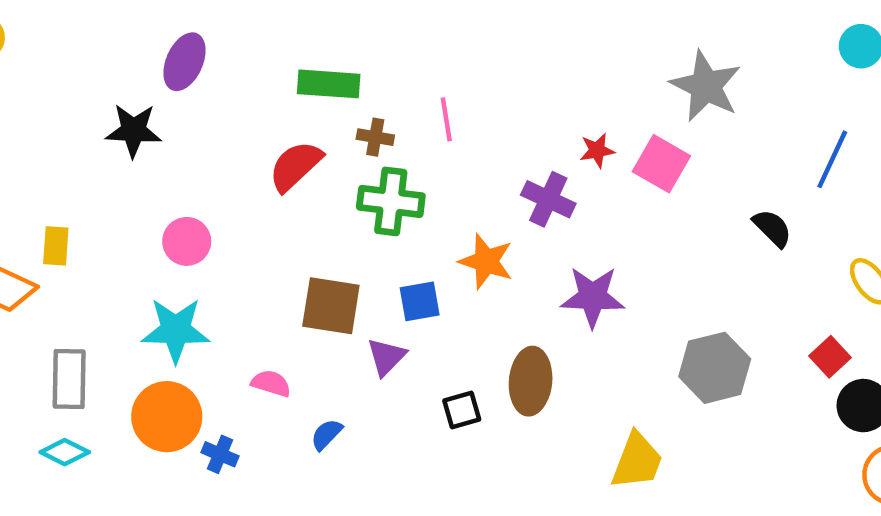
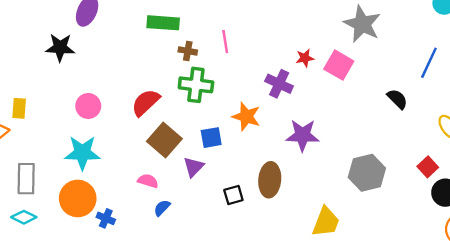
red semicircle: (295, 166) -> (146, 102), moved
brown square: (331, 306) -> (164, 140), turned 32
pink semicircle: (271, 383) -> (148, 181), moved

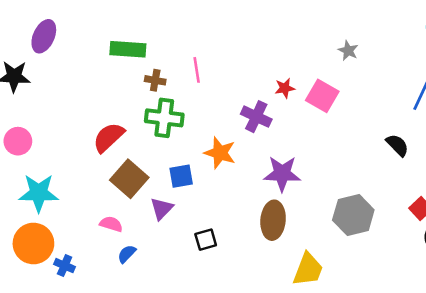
gray star: (362, 24) -> (348, 51), size x0.5
black semicircle: (397, 99) -> (397, 145), moved
pink circle: (88, 106) -> (18, 141), moved
brown ellipse: (270, 180) -> (273, 220), moved

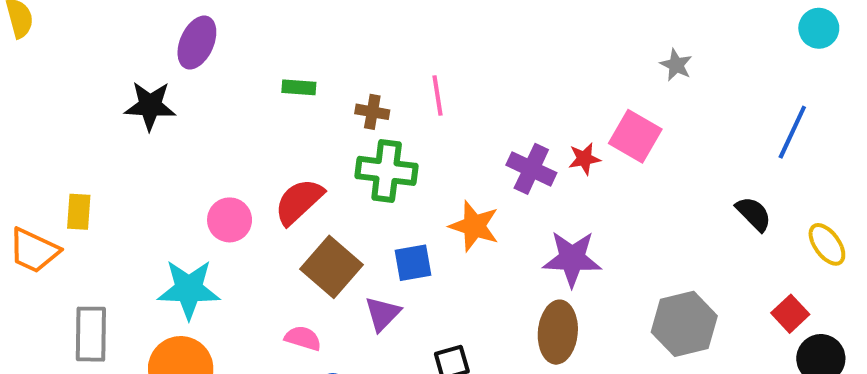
green rectangle: (128, 49) -> (299, 87), moved, size x0.6
red star: (285, 88) -> (584, 159), moved
pink circle: (18, 141) -> (230, 220), moved

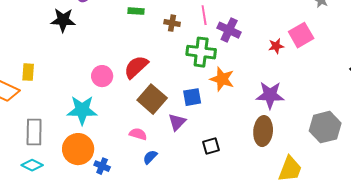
pink square: (635, 136) -> (301, 35), turned 30
purple cross: (531, 169) -> (229, 30), moved
green cross: (387, 171) -> (201, 52), moved

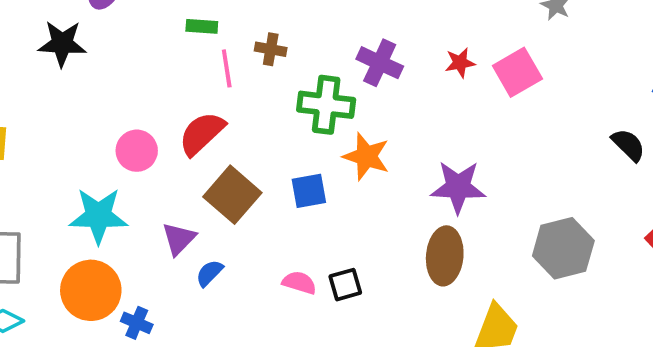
pink line: (204, 15) -> (227, 68), moved
red star: (276, 46) -> (460, 63), moved
purple triangle: (177, 122) -> (179, 239), moved
pink semicircle: (138, 134) -> (299, 283), moved
blue semicircle: (150, 157) -> (209, 273), moved

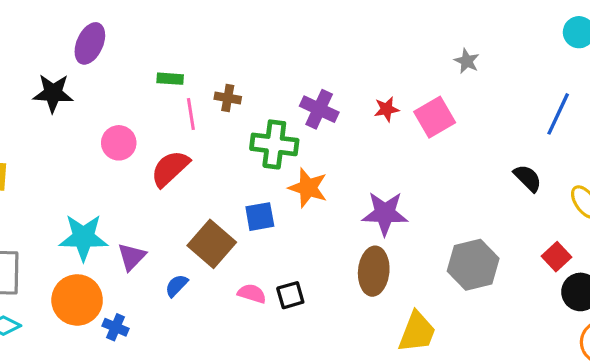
pink circle: (137, 151) -> (119, 143), moved
brown square: (232, 195) -> (212, 244), moved
purple triangle: (179, 239) -> (132, 257), moved

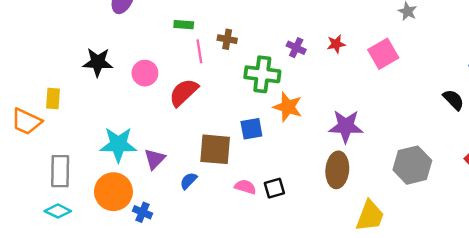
black star: (53, 93) -> (98, 62), moved
purple cross: (319, 109) -> (296, 48), size x0.7
red star: (387, 109) -> (336, 44), moved
brown square: (212, 244) -> (215, 149), turned -36

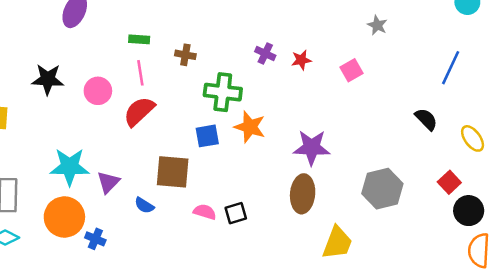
purple cross: (296, 48) -> (265, 54), moved
pink line: (199, 51) -> (140, 73), moved
pink square: (383, 54) -> (352, 70), size x0.7
blue square: (251, 129) -> (207, 136), moved
blue semicircle: (188, 181) -> (144, 205), turned -102

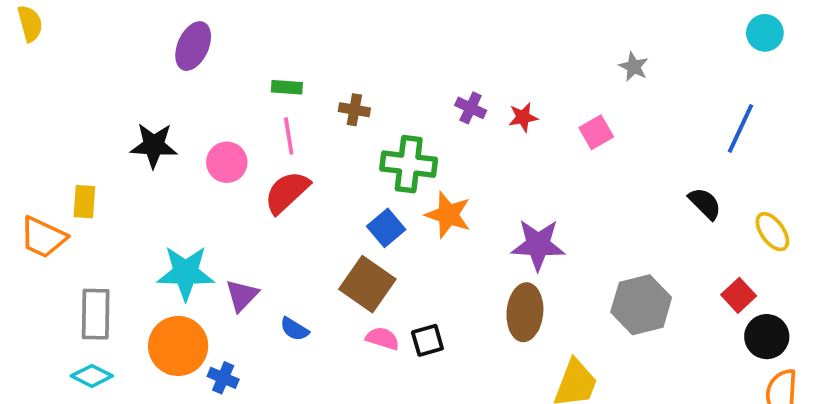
blue square: (207, 136) -> (386, 228), turned -30
brown square: (173, 172) -> (367, 284), moved, turned 30

